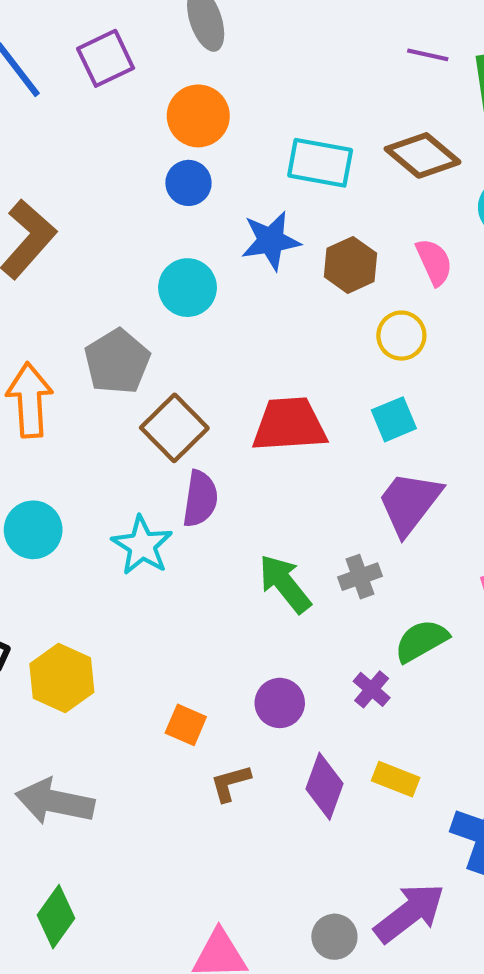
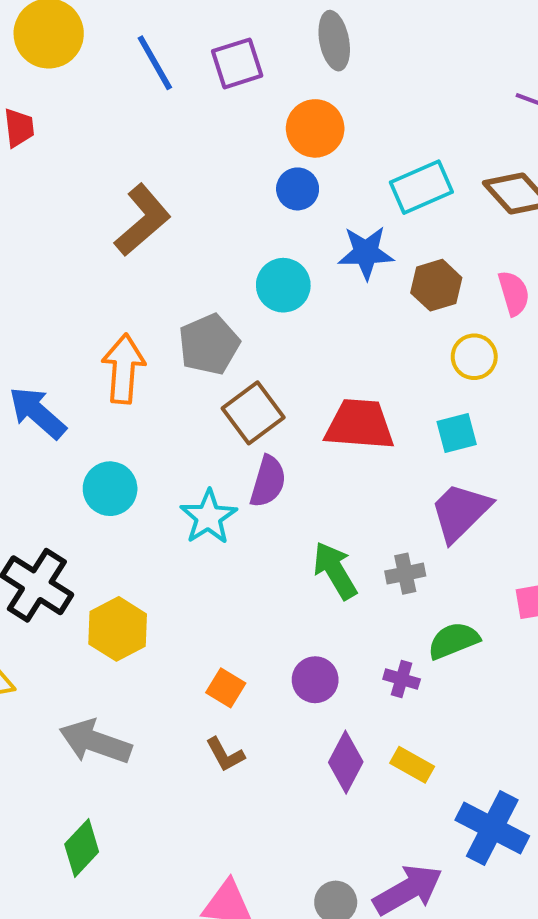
cyan rectangle: (320, 163) -> (421, 187), turned -42
purple cross: (372, 689) -> (402, 679), turned -32
brown L-shape: (230, 783) -> (225, 755), moved, turned -111

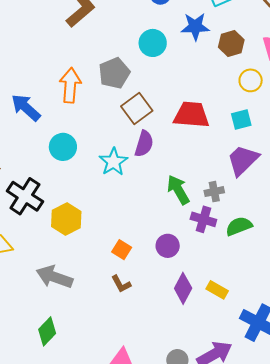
purple cross: (402, 679) -> (203, 219), moved, size x1.4

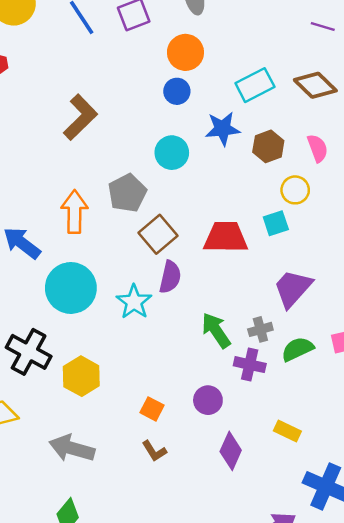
cyan square: (241, 120) -> (276, 223), moved
cyan circle: (63, 147) -> (71, 288), size x1.5
green semicircle: (239, 226) -> (297, 349), moved
yellow rectangle: (217, 290) -> (287, 431), moved

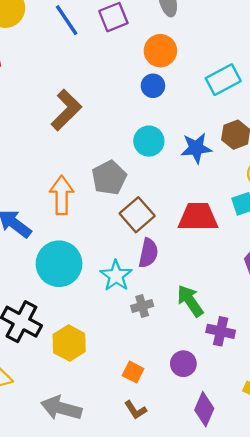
blue star: (223, 129) -> (196, 148), moved
gray cross: (260, 329) -> (142, 306), moved

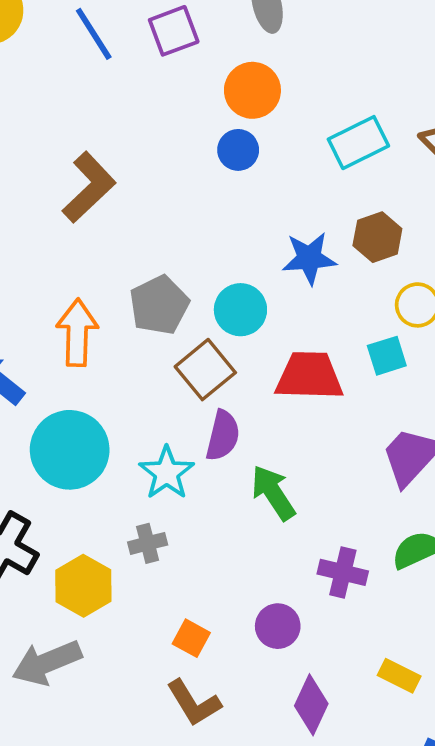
cyan circle: (149, 141) -> (240, 310), moved
green arrow: (190, 301) -> (273, 493), moved
gray cross: (142, 306) -> (148, 543), moved
gray arrow: (61, 408) -> (47, 663), moved, turned -39
brown L-shape: (135, 410) -> (194, 703), size x1.4

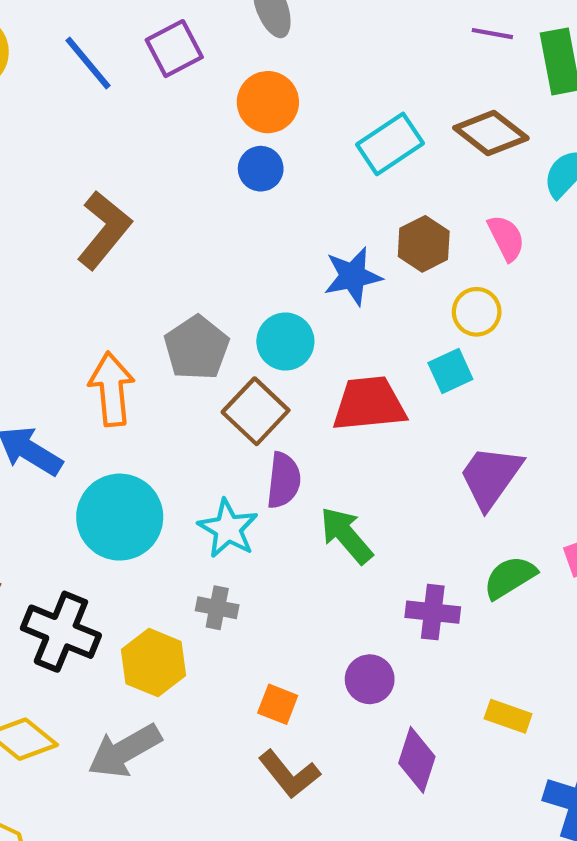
gray cross: (148, 543) -> (217, 608), turned 33

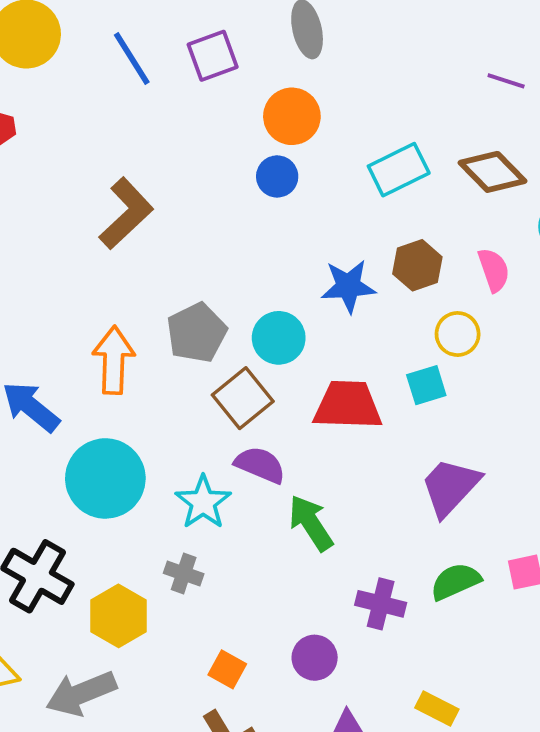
purple semicircle: (284, 480) -> (260, 465), turned -81

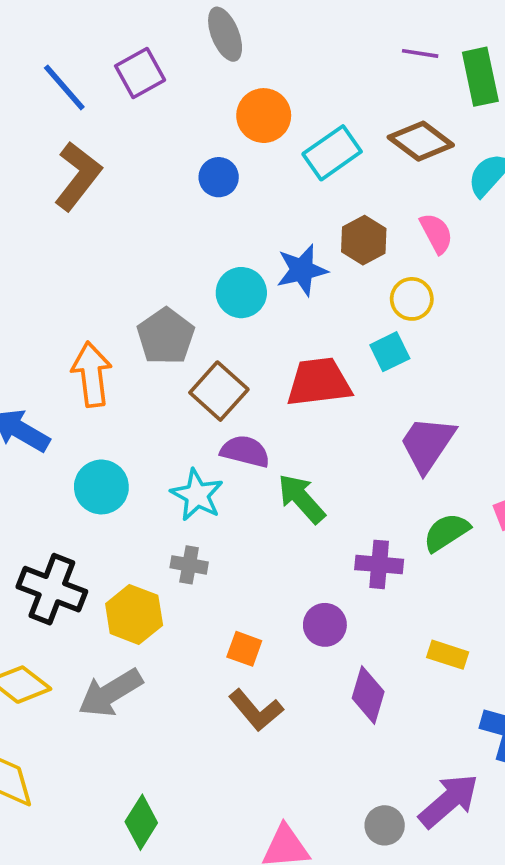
orange circle: (292, 116) -> (264, 116), moved
brown L-shape: (126, 213) -> (78, 176), moved
cyan circle: (279, 338) -> (241, 293), moved
cyan circle: (105, 478) -> (101, 487), size x0.7

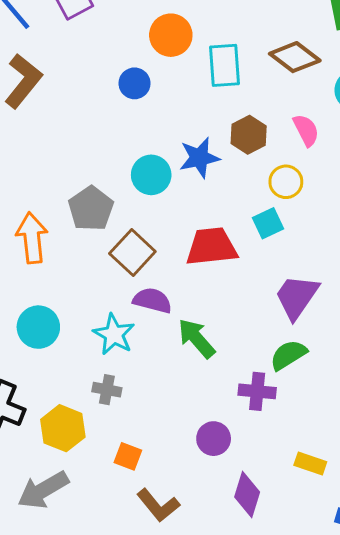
cyan rectangle: (332, 153) -> (224, 65), turned -60
green semicircle: (446, 532) -> (288, 355), moved
orange square: (244, 649) -> (128, 456), moved

